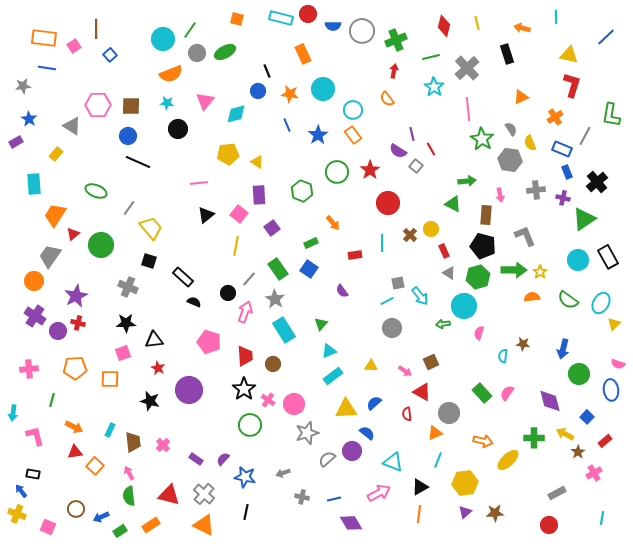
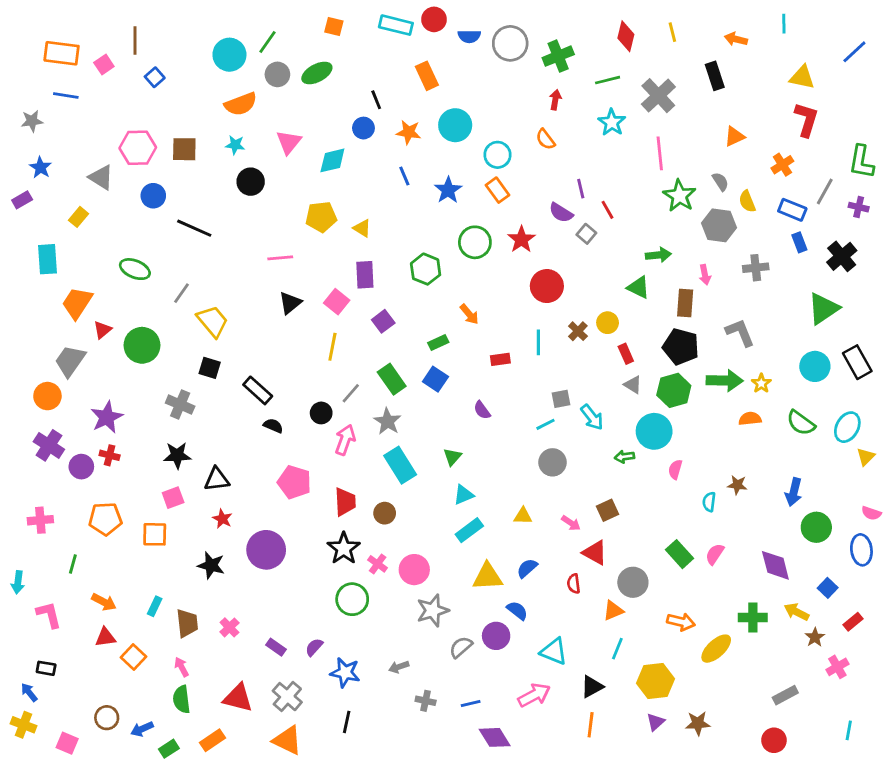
blue circle: (128, 136) -> (153, 196), moved
purple cross: (563, 198) -> (859, 207), moved

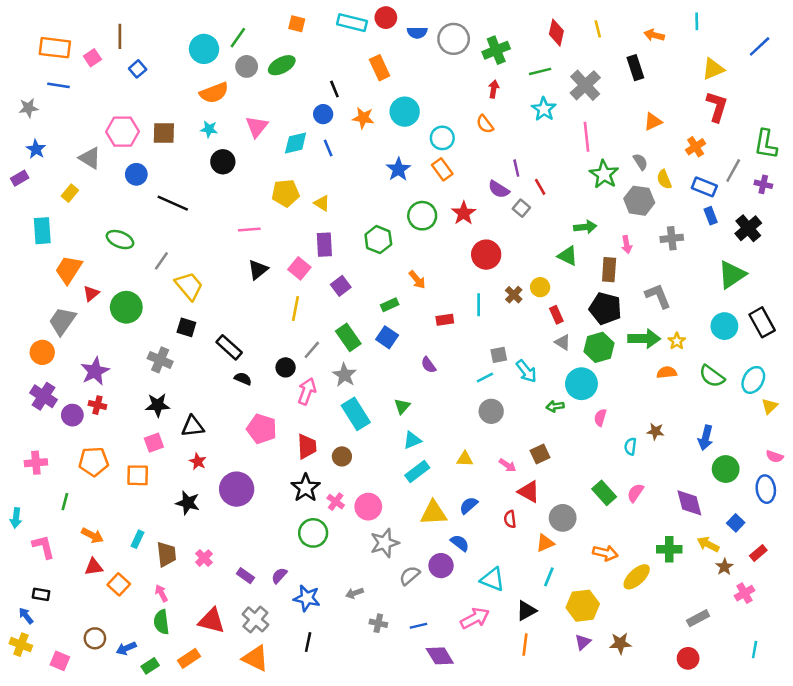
yellow triangle: (802, 77) -> (713, 69), turned -35
blue line: (404, 176) -> (328, 148), moved

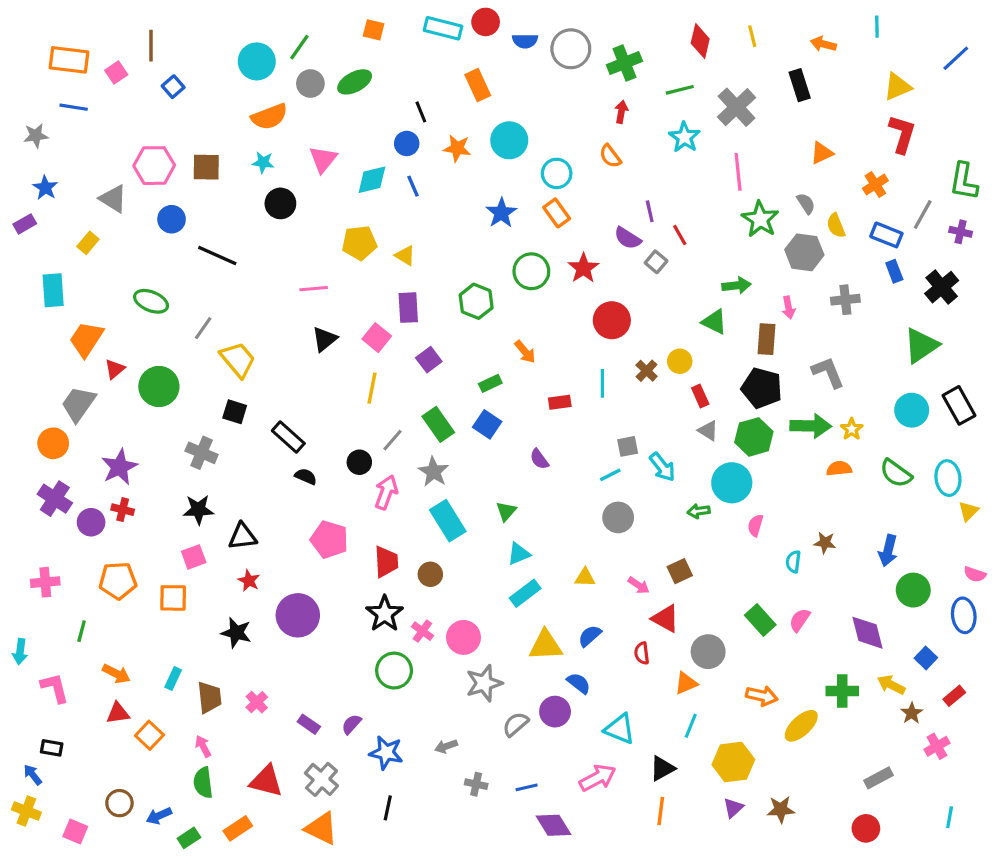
cyan ellipse: (753, 380) -> (948, 478), turned -36

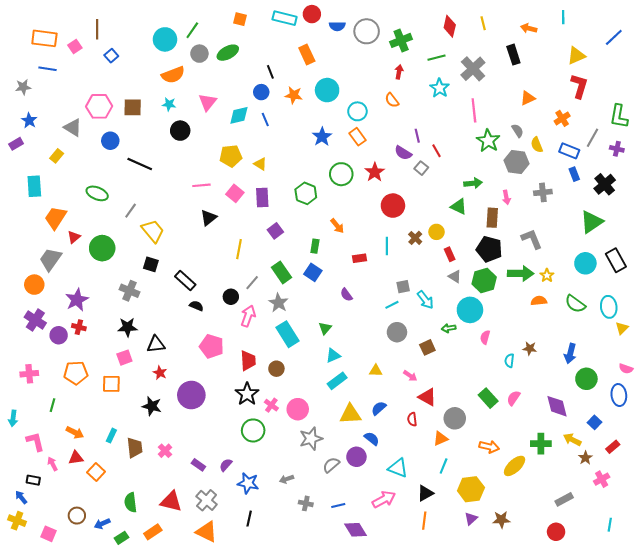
pink square: (377, 338) -> (235, 193), moved
green rectangle: (490, 383) -> (315, 246), turned -56
brown square: (680, 571) -> (427, 347), moved
pink arrow: (203, 746) -> (53, 464), moved

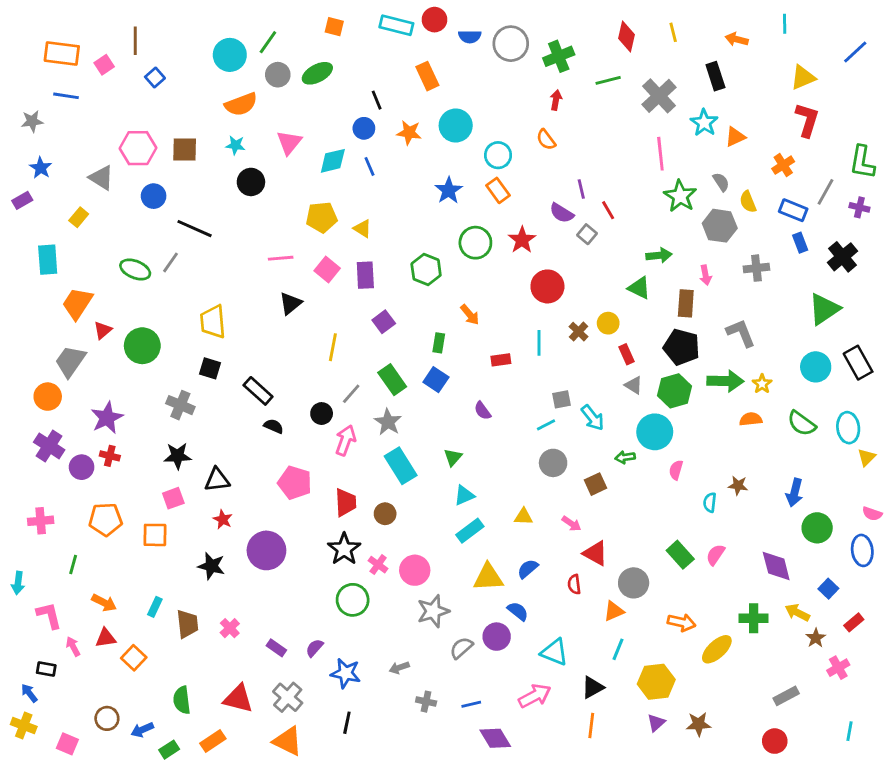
cyan star: (440, 88) -> (704, 123), moved
gray line: (131, 211) -> (170, 262), moved
yellow trapezoid: (153, 231) -> (213, 322), turned -145

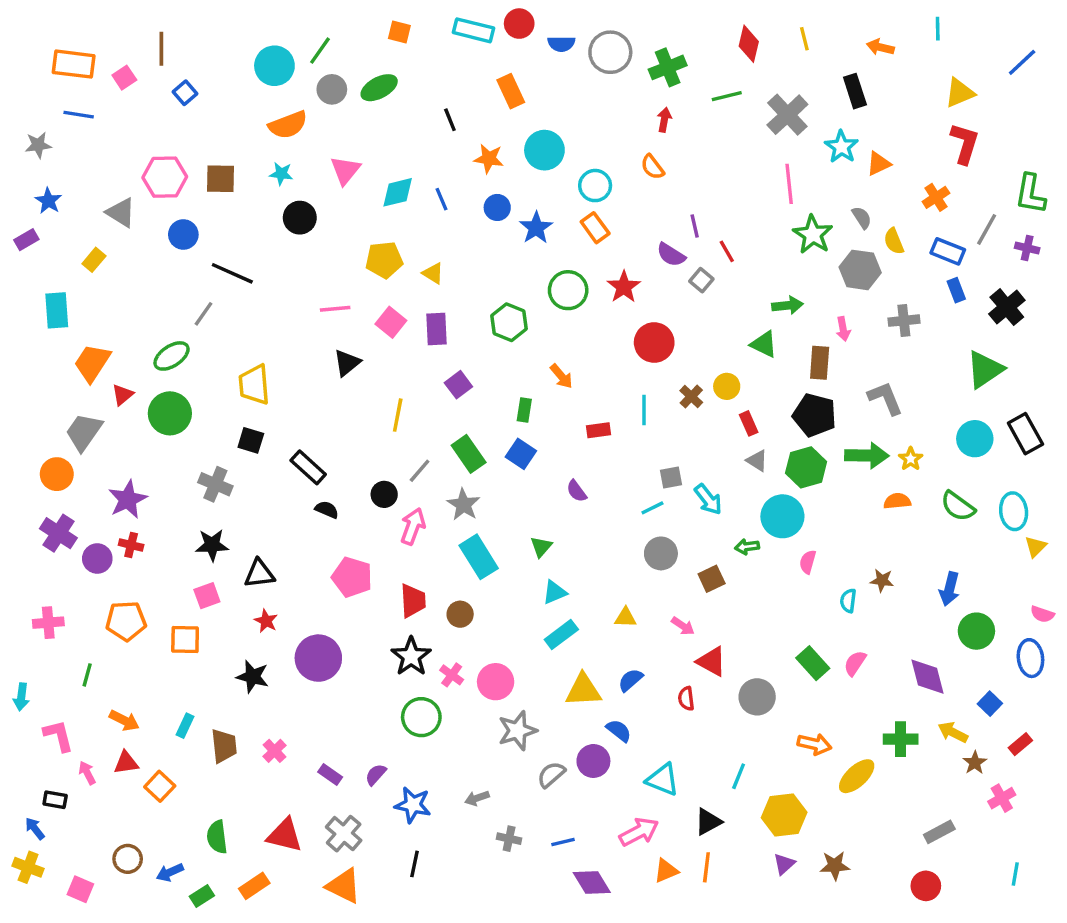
blue circle: (364, 128) -> (497, 207), moved
green ellipse: (135, 269) -> (172, 356), moved, turned -56
orange triangle: (614, 611) -> (666, 871), moved

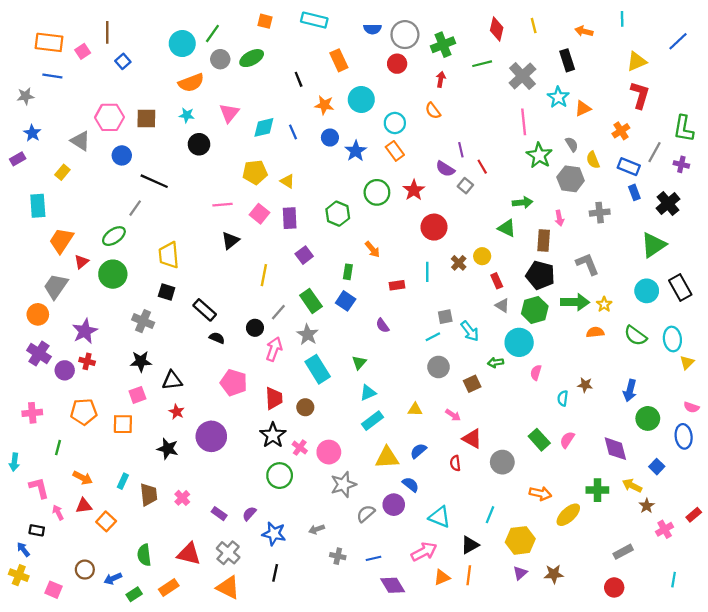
red circle: (519, 24) -> (397, 64), moved
red rectangle: (1020, 744) -> (694, 515), moved

